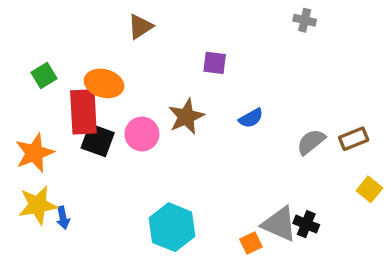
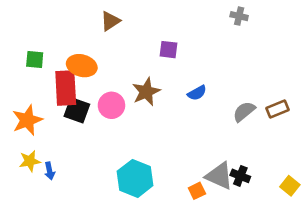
green square: (44, 76) -> (35, 59), turned 36
yellow square: (369, 189) -> (290, 186), moved
yellow star: (38, 205) -> (30, 161), size x0.7

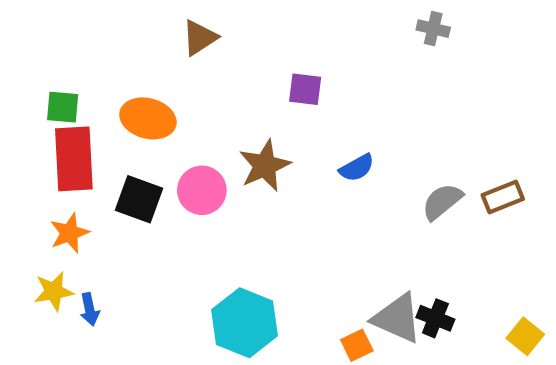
red rectangle: (66, 88) -> (74, 159), moved
orange star: (27, 120) -> (69, 233), moved, size x0.7

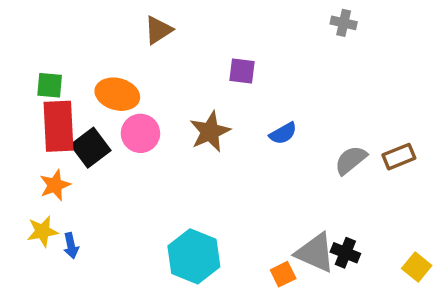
pink circle: (202, 190) -> (140, 133), moved
black square: (139, 199) -> (91, 148), moved, turned 33

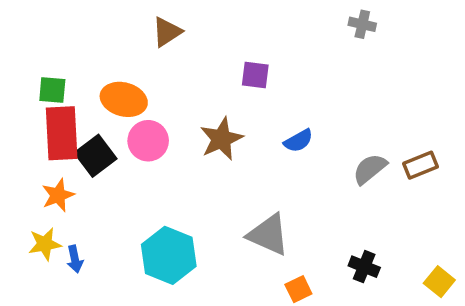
gray triangle: (315, 253) -> (268, 235), moved
cyan hexagon: (194, 256) -> (169, 255), moved

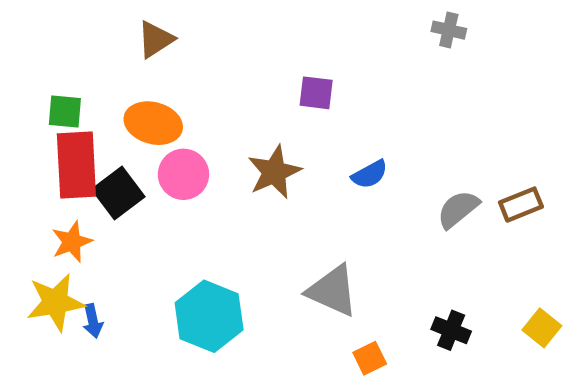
brown triangle: (167, 32) -> (156, 39), moved
yellow star: (45, 244) -> (55, 302), size x1.4
yellow square: (439, 282) -> (542, 328), moved

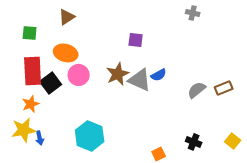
green square: (65, 111) -> (30, 33), moved
gray triangle: (332, 291) -> (140, 80), moved

